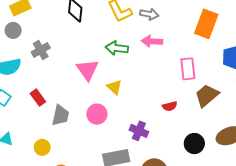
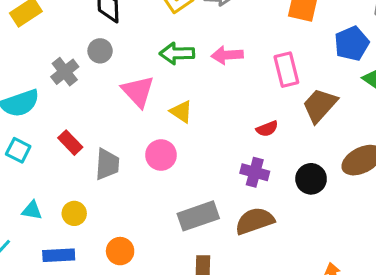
gray circle: (13, 30) -> (100, 51), moved
pink arrow: (152, 41) -> (227, 55), moved
purple cross: (139, 131) -> (255, 172), moved
yellow circle: (42, 147) -> (74, 213), moved

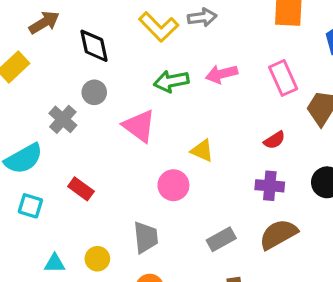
yellow triangle: (181, 112) -> (202, 151), moved
gray trapezoid: (107, 164) -> (146, 237), moved
gray rectangle: (198, 216) -> (221, 239), size x0.7

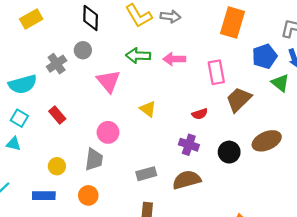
pink circle: (173, 185) -> (108, 132), moved
cyan triangle: (55, 263) -> (13, 144), moved

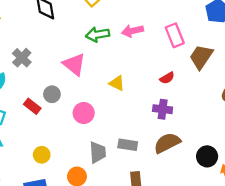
gray circle: (83, 50) -> (52, 94), moved
black circle: (229, 152) -> (207, 156), moved
gray trapezoid: (94, 160) -> (98, 152), moved
gray rectangle: (146, 174) -> (128, 145), turned 36

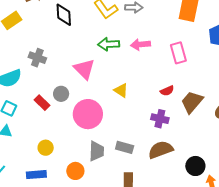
brown trapezoid: (201, 57) -> (192, 102), moved
gray cross: (22, 58) -> (37, 58), turned -30
pink circle: (84, 113) -> (88, 114), size x1.5

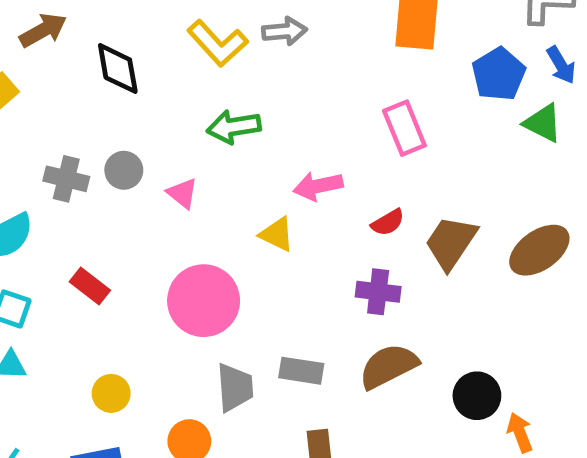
pink arrow: (140, 45) -> (318, 186), moved
pink triangle: (84, 69) -> (182, 193), size x0.6
gray circle: (61, 94) -> (124, 170), moved

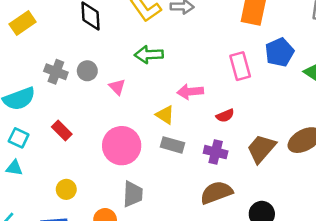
blue pentagon: (499, 74) -> (279, 52), moved
brown trapezoid: (451, 243) -> (261, 149), moved
gray rectangle: (301, 371) -> (173, 145), moved

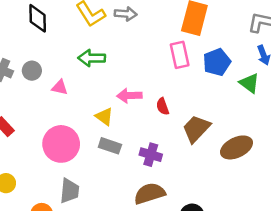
pink rectangle: (240, 66) -> (180, 55), moved
pink triangle: (117, 87) -> (60, 87), turned -36
red semicircle: (225, 116) -> (163, 106), moved, turned 90
brown trapezoid: (261, 149) -> (196, 129), moved

